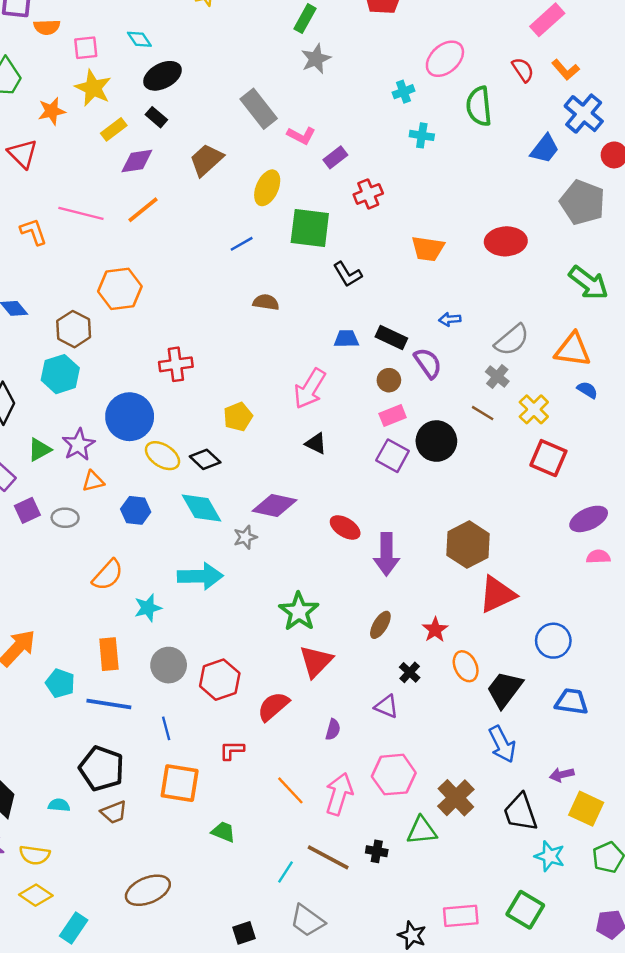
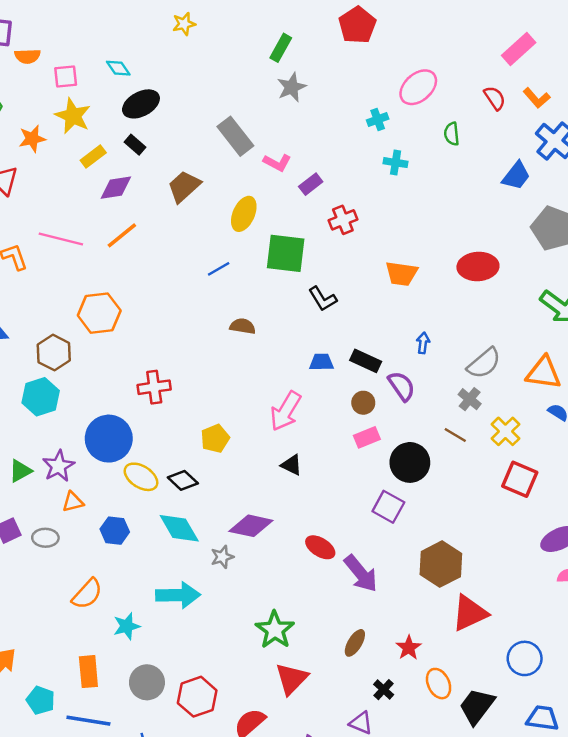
green semicircle: (479, 106) -> (452, 134), size x0.6
blue arrow: (450, 319) -> (423, 343), turned 102
purple square: (393, 456) -> (388, 507), moved
purple arrow: (386, 554) -> (361, 574), turned -39

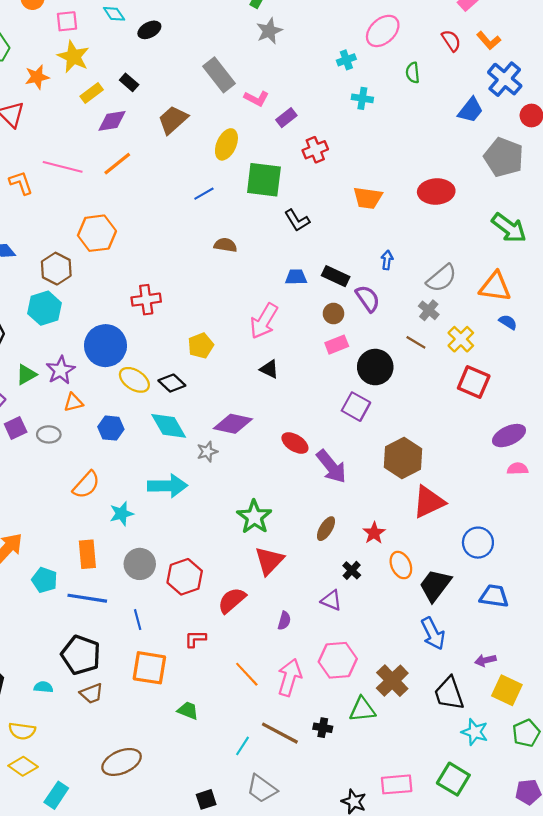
black ellipse: (141, 104) -> (149, 30), moved, size x0.7

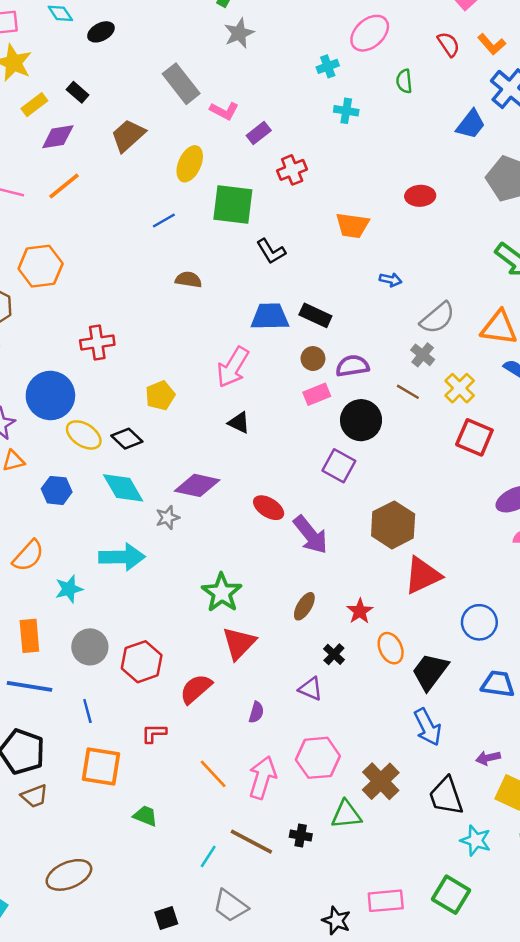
red ellipse: (436, 191) -> (420, 196), moved, size x0.7
blue arrow: (387, 260) -> (391, 280), moved, turned 96
blue trapezoid: (296, 277) -> (270, 317), size x1.5
purple semicircle: (368, 299) -> (352, 366), moved, turned -64

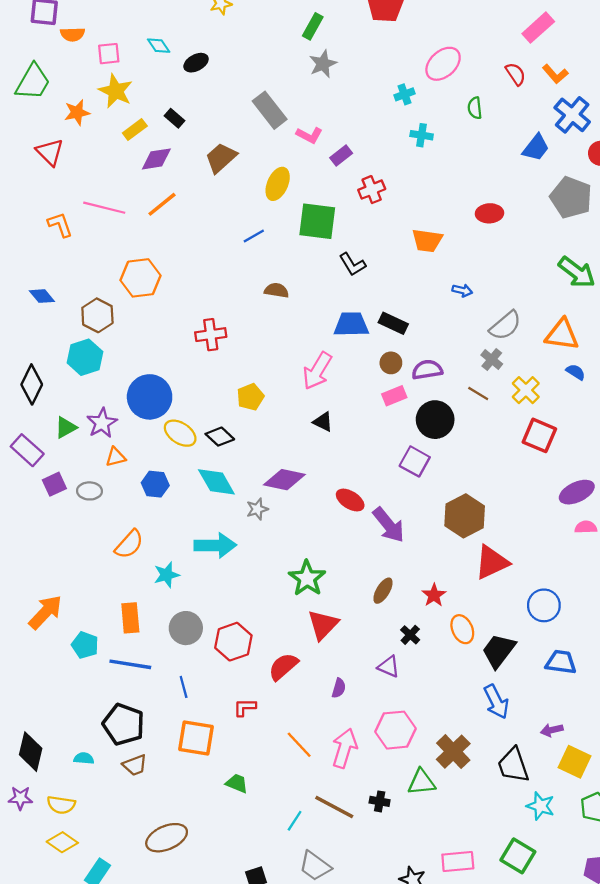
red cross: (97, 342) -> (211, 335), moved

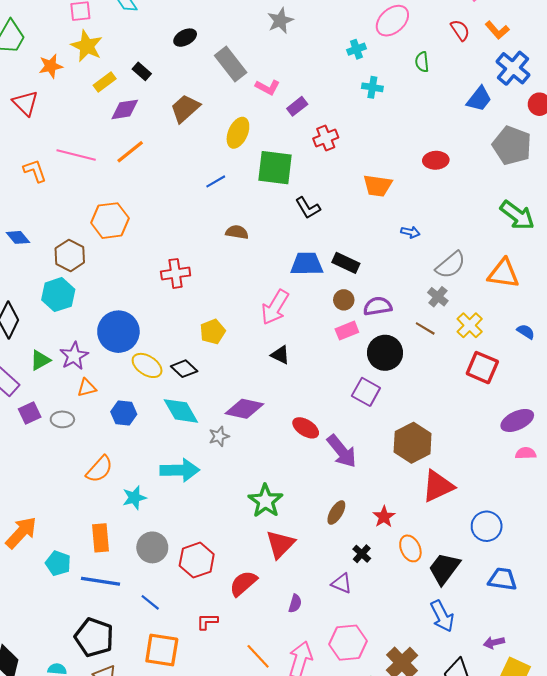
black ellipse: (196, 63) -> (185, 38), moved
blue semicircle: (576, 372) -> (526, 332), moved
blue line: (184, 687) -> (150, 602), turned -36

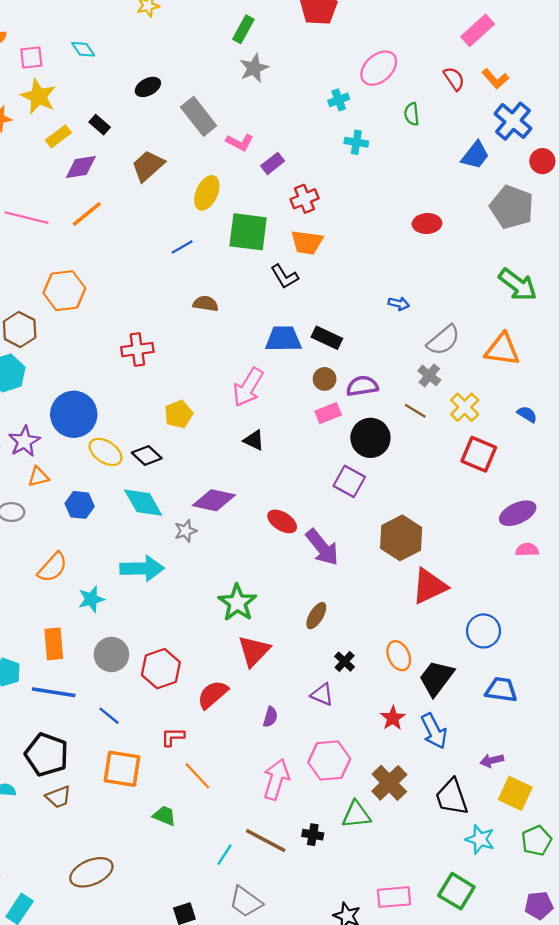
orange trapezoid: (378, 186) -> (307, 242), moved
red star: (384, 517) -> (393, 718), moved
orange line: (258, 656) -> (197, 776), moved

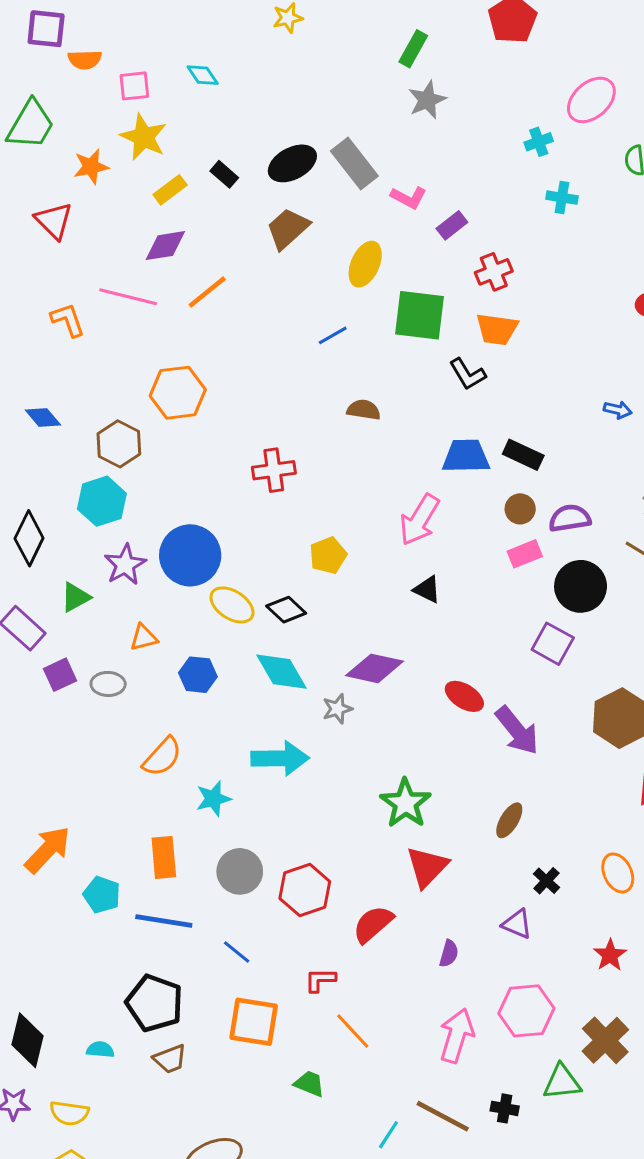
black ellipse: (148, 87) -> (292, 163), moved, size x1.4
purple diamond: (81, 167) -> (165, 246), moved
purple star: (24, 441) -> (125, 565), moved

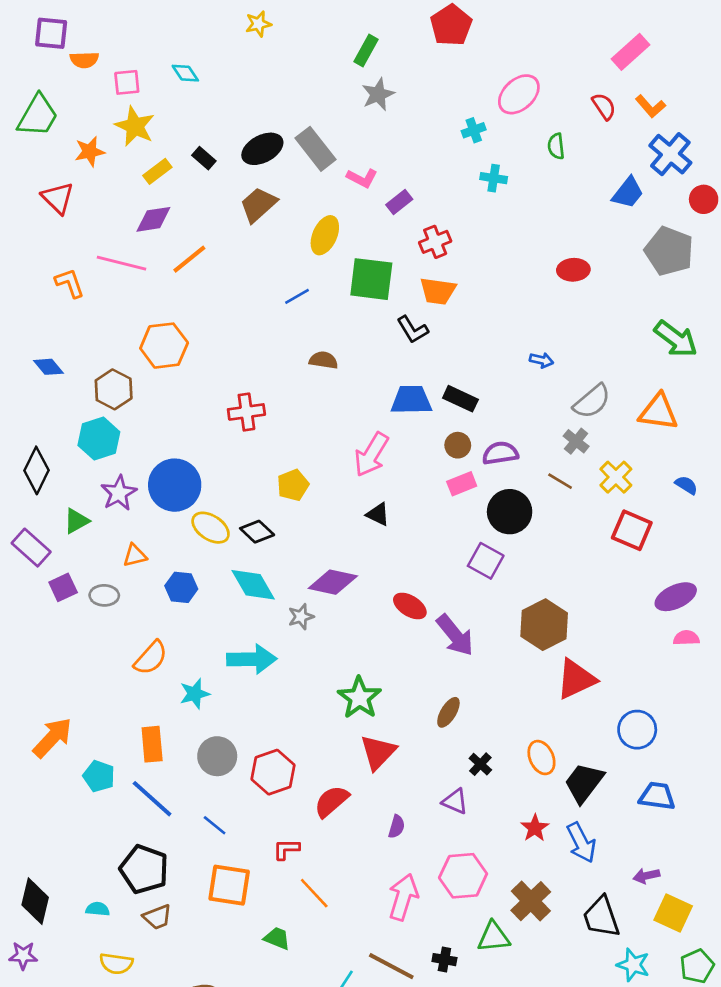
blue line: (164, 921) -> (152, 799), turned 33
yellow semicircle: (69, 1113) -> (116, 964), moved

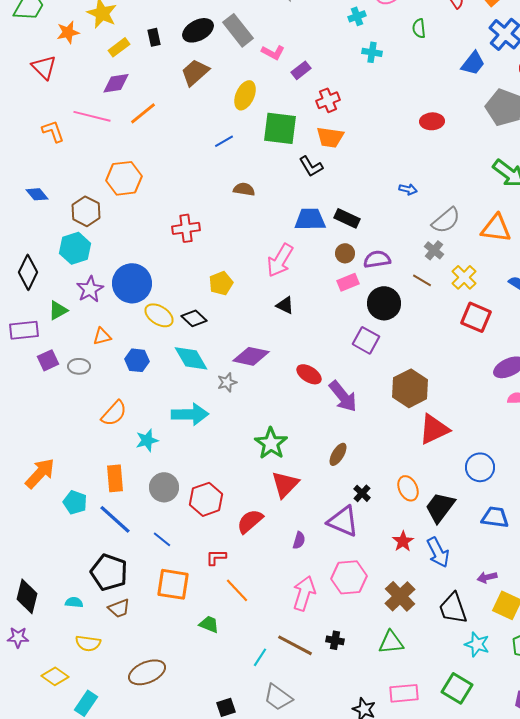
black rectangle: (204, 158) -> (154, 37), turned 36
purple rectangle: (31, 548) -> (24, 330), turned -48
purple triangle: (455, 801) -> (343, 521), size x1.6
green triangle: (494, 937) -> (391, 642), moved

